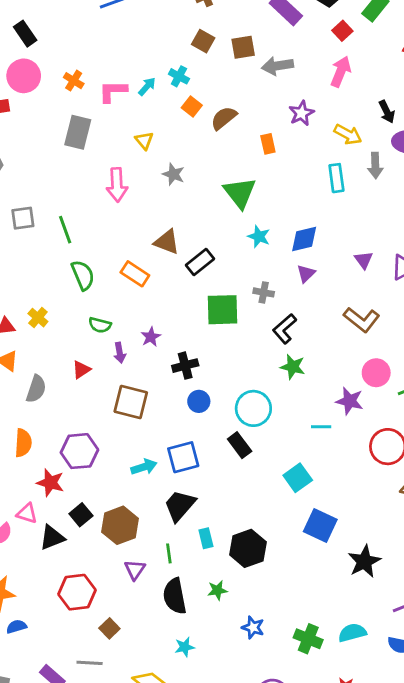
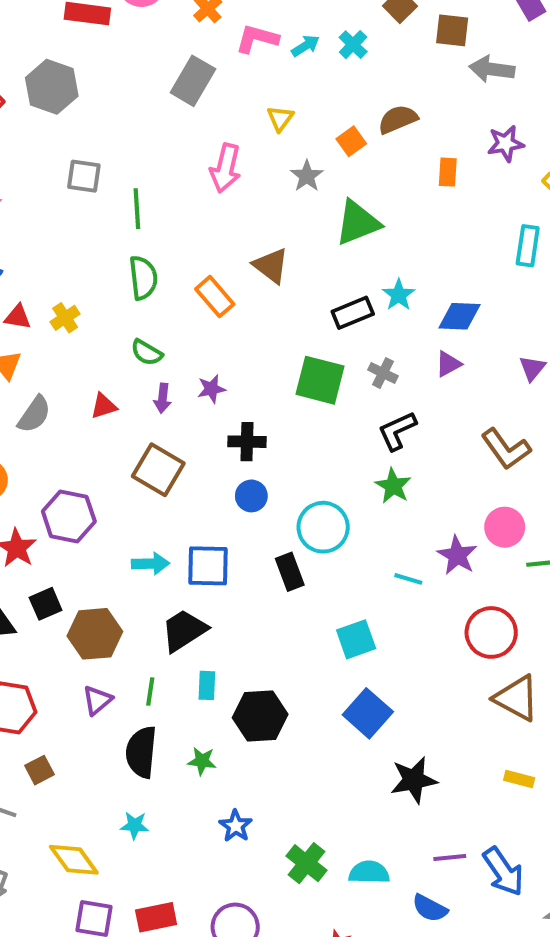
orange square: (192, 106) -> (351, 141), moved
green triangle: (240, 193) -> (358, 223), moved, turned 30
black rectangle: (200, 262) -> (353, 313), moved

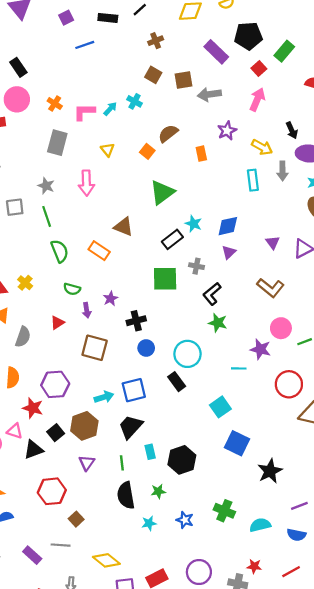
gray star: (307, 176) -> (46, 186), moved
brown hexagon: (95, 634) -> (84, 426), moved
purple triangle: (97, 700) -> (87, 463), moved
cyan star: (135, 825) -> (149, 523), moved
green cross: (306, 863) -> (224, 511), moved

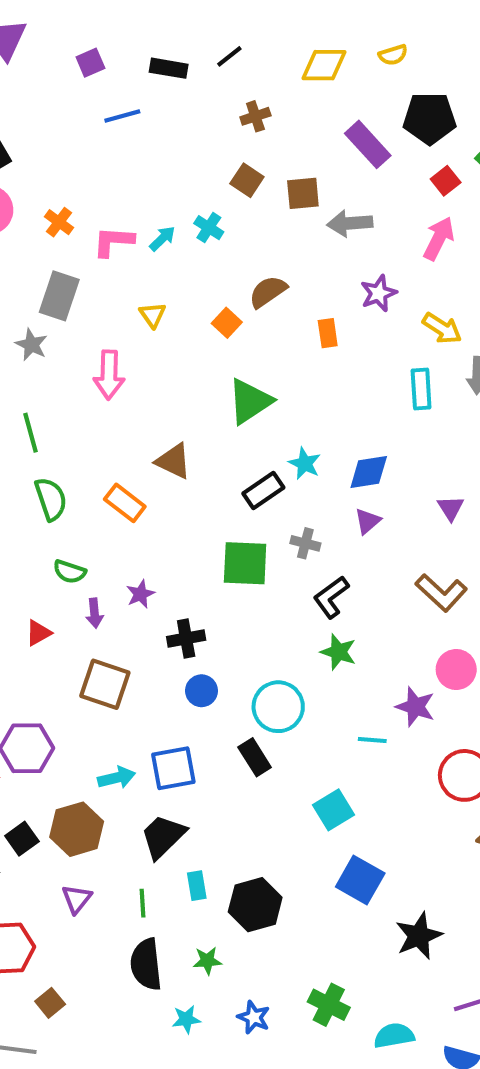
gray star: (46, 186) -> (31, 345), moved

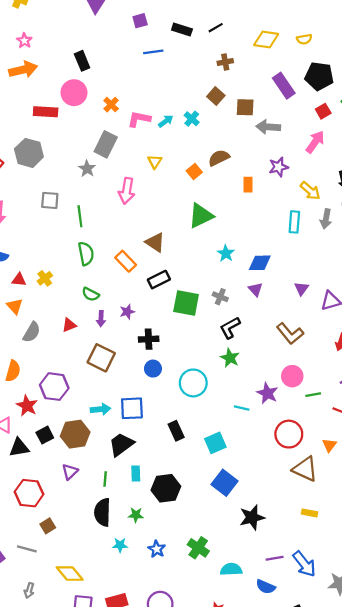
black rectangle: (263, 491) -> (159, 280), moved
purple triangle: (368, 521) -> (255, 289), turned -40
black rectangle: (255, 757) -> (176, 431), moved

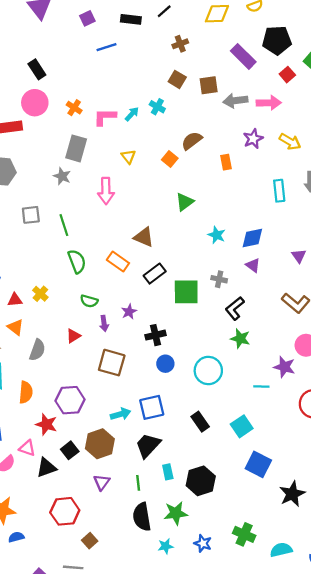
pink arrow: (315, 142) -> (269, 103), moved, turned 65
yellow arrow: (310, 191) -> (290, 142), moved
green triangle: (201, 216) -> (185, 202), size x0.7
green star: (136, 515) -> (176, 513), size x1.5

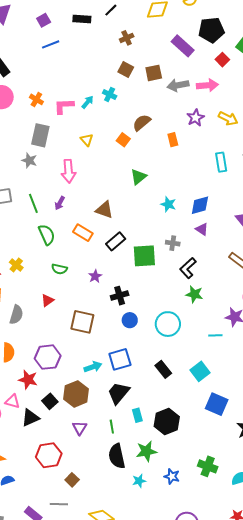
blue line: (106, 47) -> (51, 44), moved
purple arrow: (104, 323) -> (60, 203), moved, turned 40

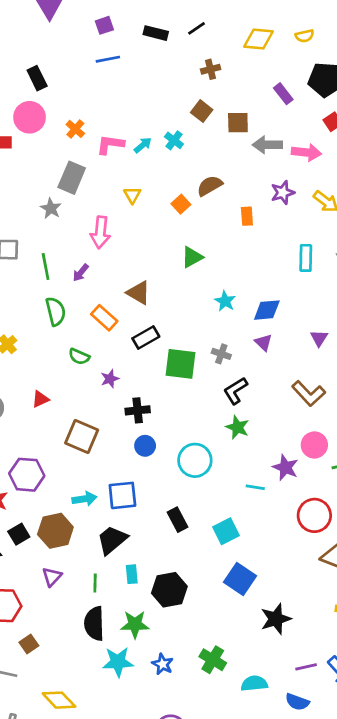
purple rectangle: (183, 46) -> (283, 94), size x0.7
green semicircle: (59, 269) -> (79, 357), moved
cyan star: (139, 481) -> (118, 662), size x1.6

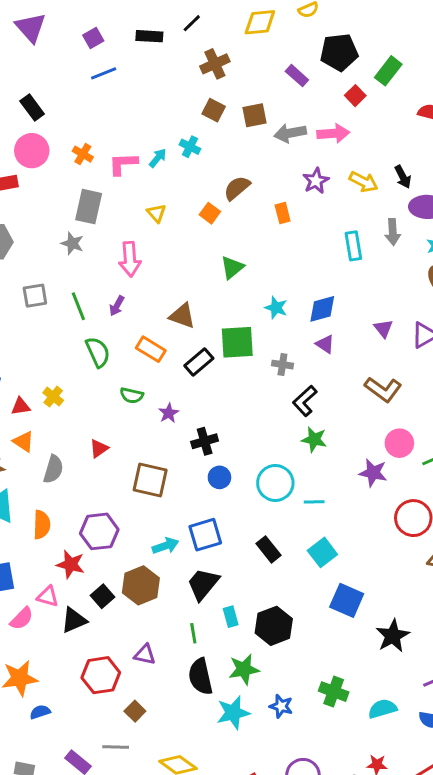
brown cross: (211, 69) -> (215, 64), size x1.4
green square: (180, 364) -> (237, 342), moved
cyan line: (255, 487) -> (314, 502), moved
purple triangle: (52, 577) -> (145, 655), moved, turned -50

